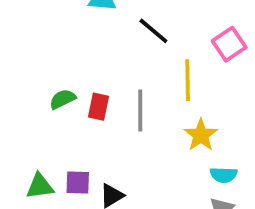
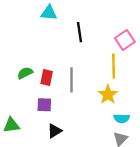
black line: (153, 31) -> (80, 32), turned 42
yellow line: (188, 80) -> (114, 66), moved
purple square: (78, 182) -> (44, 105), moved

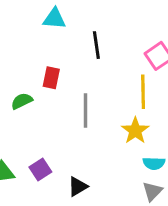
red rectangle: (47, 77) -> (51, 78), moved
purple square: (44, 105) -> (40, 169), moved, turned -35
black triangle: (55, 131) -> (78, 187), moved

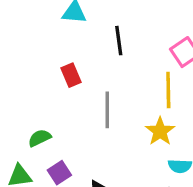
red rectangle: (51, 78) -> (71, 75), turned -35
green semicircle: (22, 101) -> (40, 138), moved

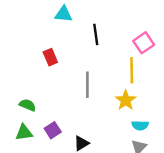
red rectangle: (71, 75) -> (50, 57), moved
green semicircle: (40, 138) -> (28, 105), moved, turned 49

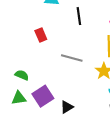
gray line: (87, 85) -> (72, 58), turned -75
purple square: (53, 130) -> (43, 96), size x1.5

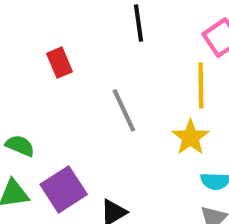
gray line: (72, 58) -> (124, 110), turned 50

